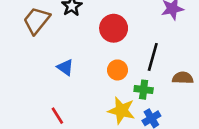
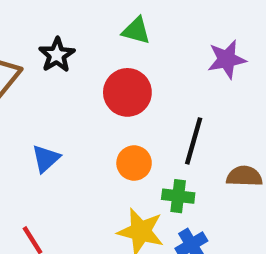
blue triangle: (65, 67) -> (46, 159), turned 42

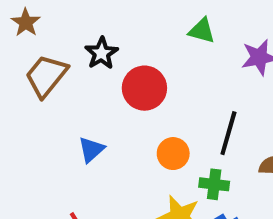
green triangle: (136, 31) -> (202, 31), moved
red circle: (127, 92) -> (144, 88), moved

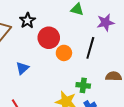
black line: (228, 133) -> (90, 48), moved
orange circle: (173, 154) -> (64, 53), moved

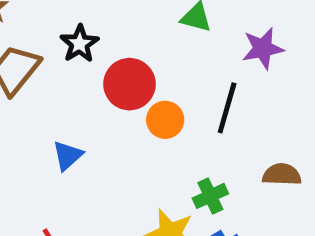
green cross: (83, 85) -> (210, 196), turned -32

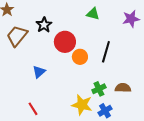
purple star: (263, 48) -> (131, 19), moved
brown semicircle: (282, 175) -> (123, 88), moved

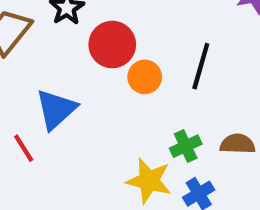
blue triangle: (39, 72) -> (56, 109), size x1.5
red line: (33, 109) -> (24, 148), moved

